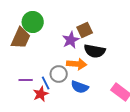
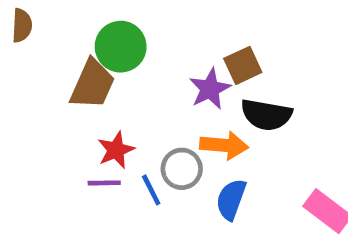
blue semicircle: (80, 87) -> (231, 199), turned 90
red star: (41, 94) -> (116, 150), moved

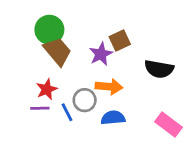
brown trapezoid: (92, 84) -> (58, 51), moved, turned -64
black semicircle: (266, 115) -> (159, 69), moved
blue semicircle: (231, 199) -> (113, 118), turned 65

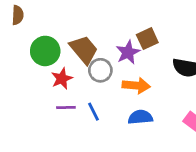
green circle: (49, 30) -> (45, 51), moved
red star: (47, 89) -> (62, 79), moved
gray circle: (85, 100) -> (100, 70), moved

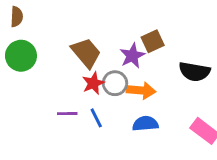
green circle: (45, 51) -> (21, 56), moved
gray circle: (100, 70) -> (115, 83), moved
red star: (62, 79) -> (93, 83), moved

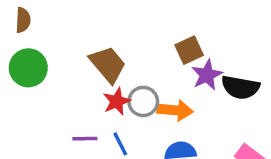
purple star: (132, 56) -> (207, 75), moved

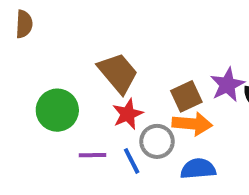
brown square: (189, 50) -> (186, 96), moved
green circle: (28, 68) -> (57, 110), moved
gray circle: (143, 101) -> (157, 141), moved

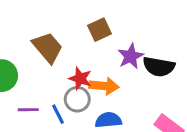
brown square: (186, 96) -> (99, 30), moved
red star: (128, 114) -> (80, 79), moved, turned -30

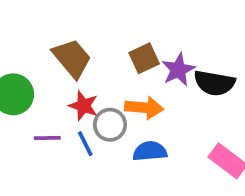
brown square: (99, 30) -> (144, 58), moved
red star: (80, 79) -> (83, 106), moved

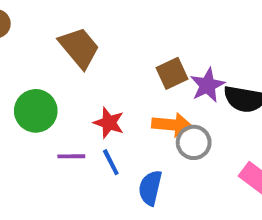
brown trapezoid: (72, 58) -> (79, 48), moved
gray circle: (110, 125) -> (194, 142), moved
blue semicircle: (150, 151) -> (150, 188), moved, turned -72

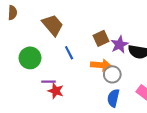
red star: (109, 123) -> (56, 91), moved
blue line: (111, 162) -> (69, 53), moved
blue semicircle: (150, 188) -> (113, 98), moved

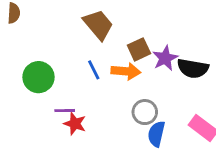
brown trapezoid: (53, 25) -> (98, 25), moved
orange arrow: (101, 65) -> (126, 71), moved
gray circle: (112, 74) -> (145, 112), moved

